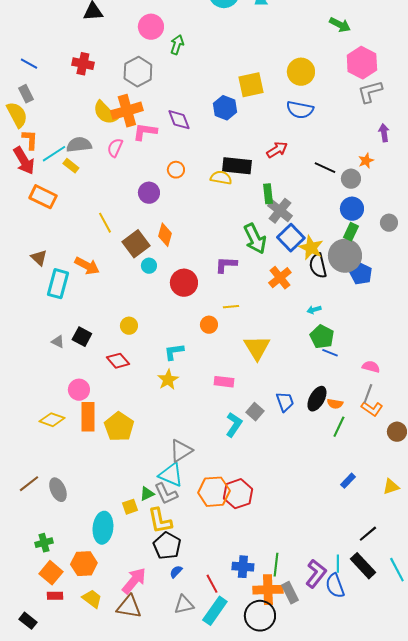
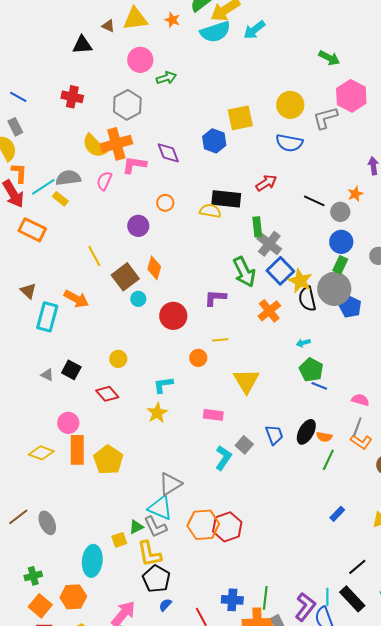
green arrow: (177, 45) -> (166, 78), turned 54
gray L-shape: (370, 92) -> (325, 118), moved

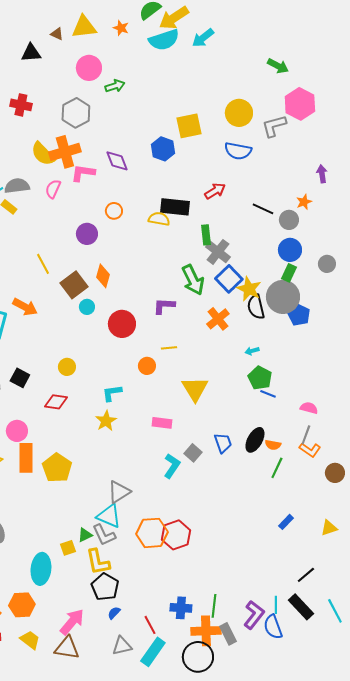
red diamond: (107, 394) -> (56, 402), turned -40

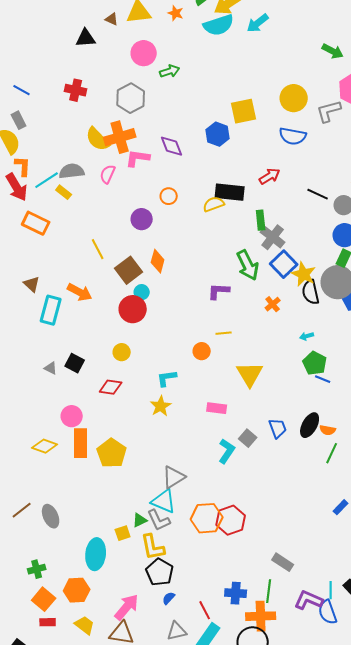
yellow semicircle: (159, 219) -> (214, 204), turned -30
orange cross: (218, 319) -> (273, 304), size x0.7
red circle: (122, 324) -> (133, 309), moved
purple L-shape: (254, 615) -> (309, 600), turned -104
gray rectangle: (228, 634) -> (283, 562), moved, turned -30

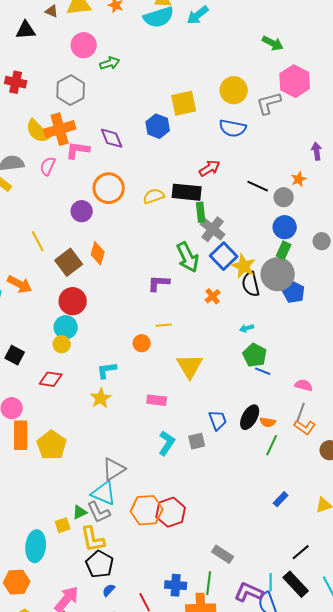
black rectangle: (230, 192) -> (187, 192), moved
orange circle: (169, 196) -> (109, 188), size x1.8
cyan circle: (142, 292) -> (66, 327), moved, size x1.5
gray square: (248, 438) -> (197, 441), moved, turned 36

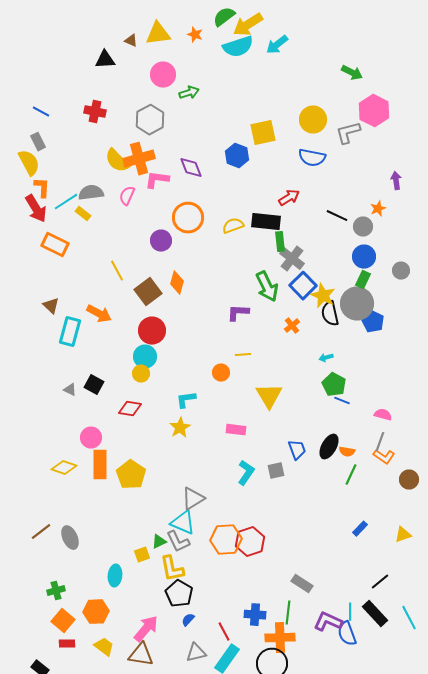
cyan ellipse: (36, 546) -> (115, 576), size x0.7

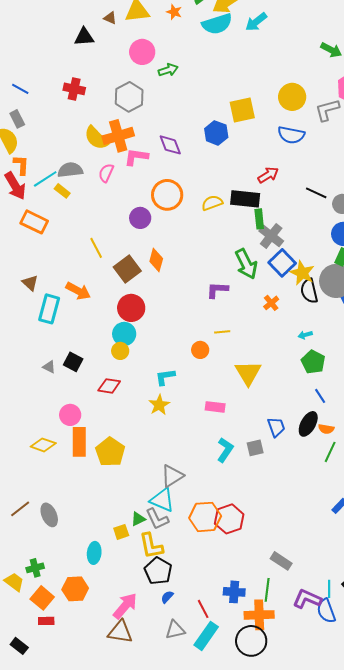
blue line: (342, 401) -> (320, 396), moved, turned 35
yellow trapezoid: (104, 647) -> (14, 582), moved

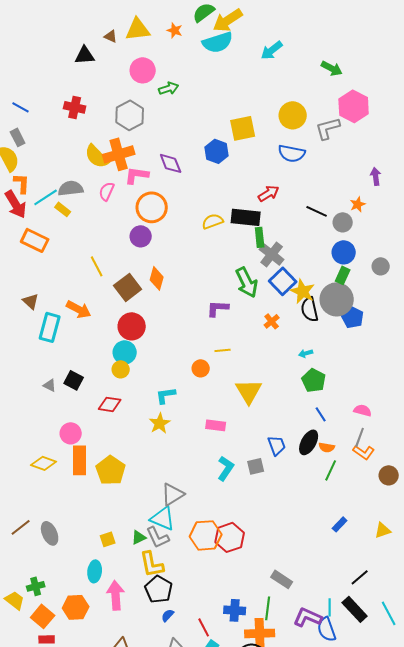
cyan arrow: (256, 22) -> (272, 50), moved
orange circle: (167, 195) -> (152, 207), moved
yellow square: (121, 532) -> (108, 539), moved
pink arrow: (125, 606) -> (116, 595), moved, turned -44

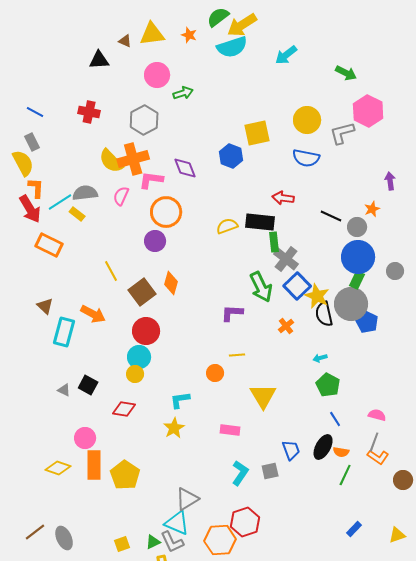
red arrow: (269, 193) -> (283, 198), turned -140
blue circle: (344, 252) -> (358, 257), size x1.4
red hexagon: (230, 537) -> (245, 522), moved

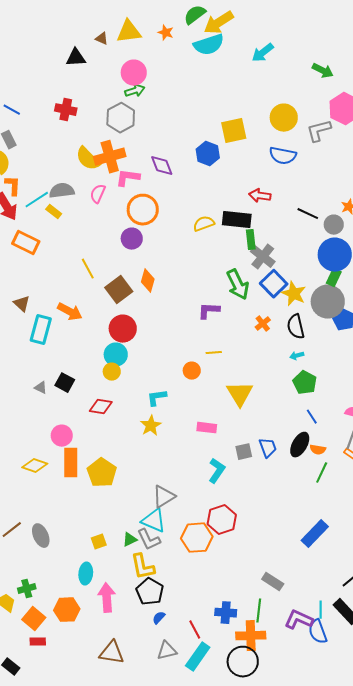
green arrow: (183, 93) -> (135, 91), moved
black semicircle: (324, 314) -> (296, 327), moved
gray square: (270, 471) -> (244, 452), moved
blue rectangle: (354, 529) -> (315, 534), moved, size x1.8

